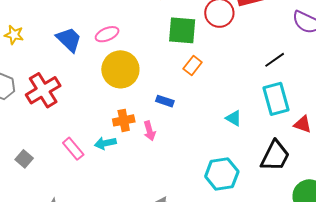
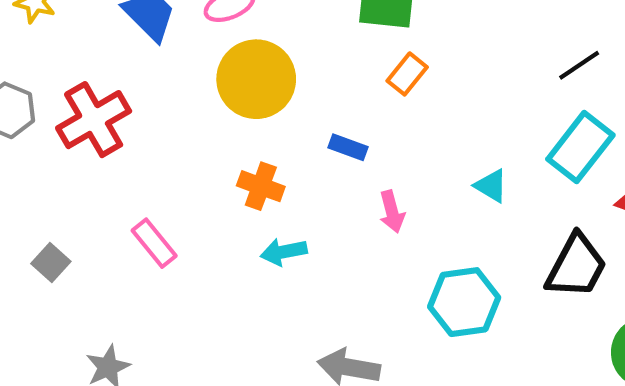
cyan rectangle: (276, 99) -> (580, 147), turned 52
orange cross: (124, 120) -> (261, 186), turned 30
pink arrow: (150, 131) -> (392, 212), moved
cyan arrow: (105, 143) -> (284, 252), moved

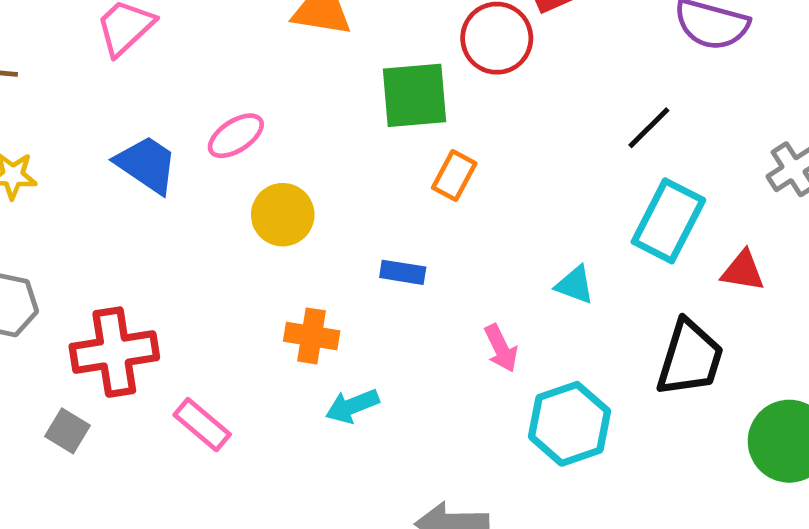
yellow circle: (256, 79) -> (283, 215), size x0.7
red cross: (94, 120) -> (114, 352), moved, turned 32
pink arrow: (392, 212) -> (501, 348), moved
gray square: (51, 263) -> (67, 431), moved

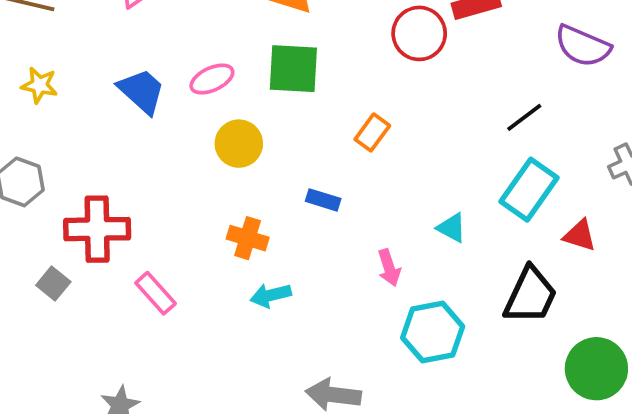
green square: (414, 95) -> (293, 69), moved

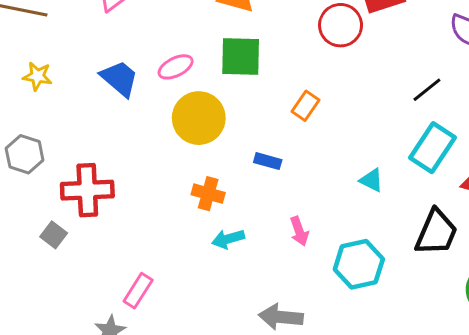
yellow circle: (239, 144) -> (199, 118), size x1.4
pink arrow: (389, 268) -> (299, 231), moved
pink rectangle: (156, 293) -> (138, 291), moved, turned 76

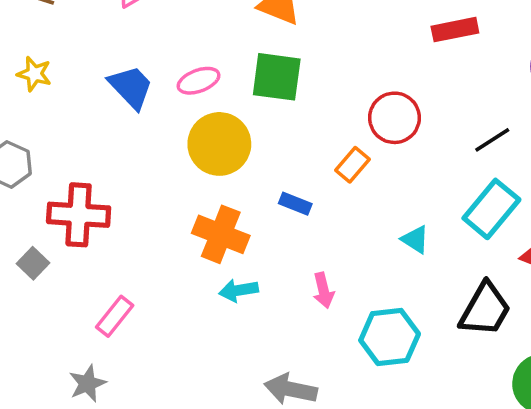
red circle: (341, 25) -> (394, 118), moved
orange rectangle: (305, 106) -> (353, 165), moved
orange cross: (208, 194) -> (221, 234), size x1.4
pink rectangle: (138, 291) -> (115, 316), moved

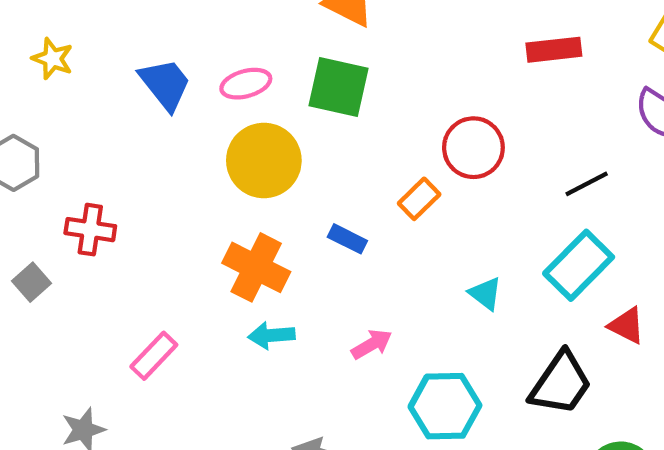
red cross: (79, 215) -> (90, 230), size x0.7
pink arrow: (323, 290) -> (372, 344), turned -112
pink rectangle: (115, 316) -> (154, 356), moved

